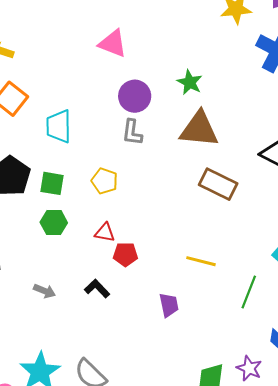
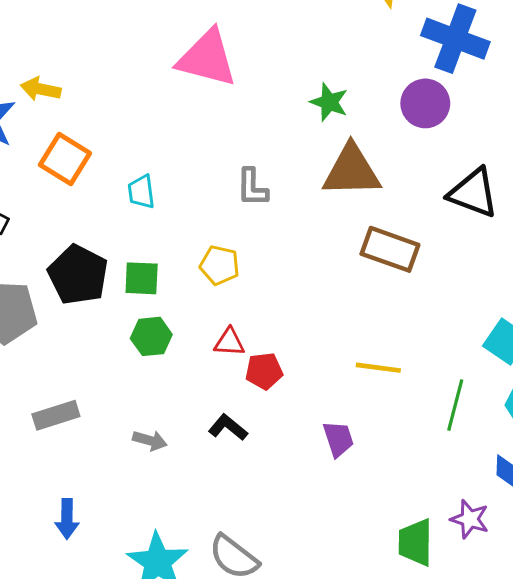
pink triangle: (113, 44) -> (207, 58), size x1.4
purple circle: (135, 96) -> (425, 103), moved
cyan trapezoid: (59, 126) -> (141, 192), size x0.7

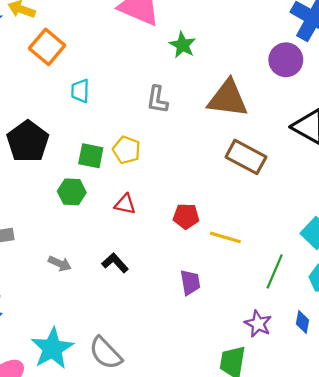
green star: (329, 102) -> (183, 45), moved
orange square: (65, 159) -> (47, 47), moved
green square: (142, 278) -> (91, 156), moved
red pentagon: (264, 371) -> (186, 216), moved
purple star: (470, 519) -> (258, 324), moved

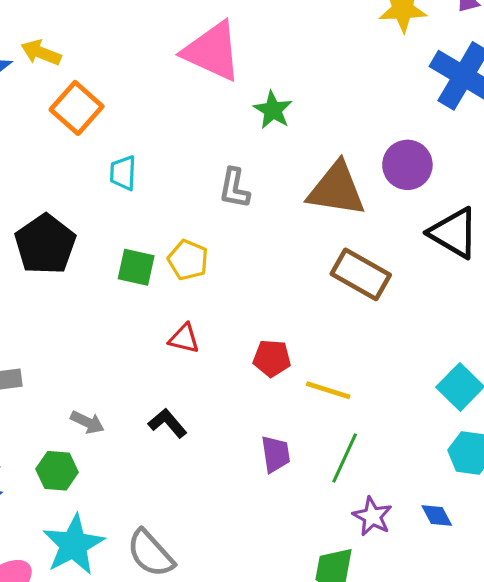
purple circle: (286, 60) -> (407, 165), moved
green hexagon: (72, 192) -> (57, 471), moved
green line: (275, 271) -> (345, 458), moved
blue diamond: (302, 322) -> (437, 515), turned -40

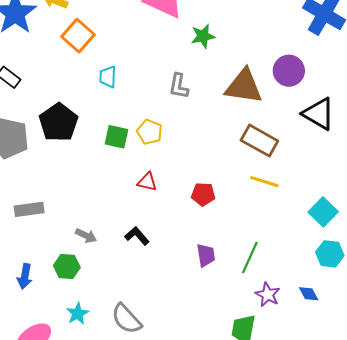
green star: (273, 110) -> (203, 36), turned 30
yellow line: (328, 390) -> (264, 182), moved
cyan star: (74, 545) -> (78, 314), size x0.6

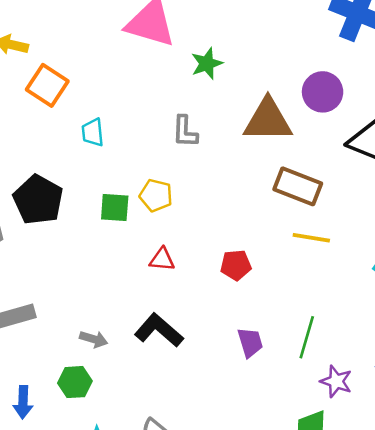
black L-shape: (137, 236) -> (159, 330), size x1.5

